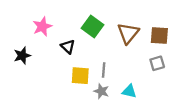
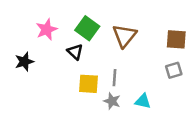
green square: (92, 27) -> (87, 28), moved
brown triangle: (128, 33) -> (124, 36), moved

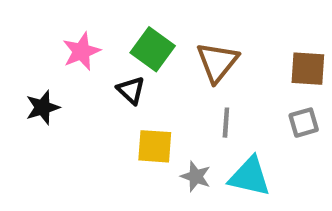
gray line: (114, 78) -> (226, 123), moved
cyan triangle: (143, 101) -> (250, 176), size x1.5

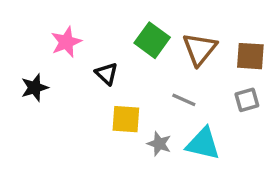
green square: (153, 49) -> (152, 40), moved
brown triangle: (217, 62) -> (200, 49), moved
gray line: (226, 123) -> (184, 100), turned -70

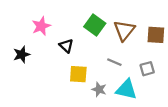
gray square: (247, 100) -> (147, 69), moved

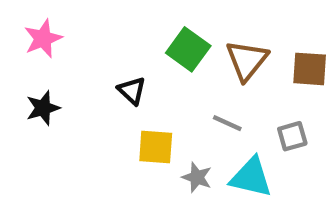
pink star: (41, 26) -> (43, 39), moved

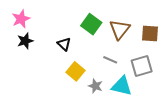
black star: (43, 108) -> (25, 41), moved
gray square: (292, 136) -> (142, 66), size x1.5
yellow square: (156, 147) -> (76, 71), turned 36

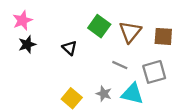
yellow square: (76, 71) -> (72, 98), moved

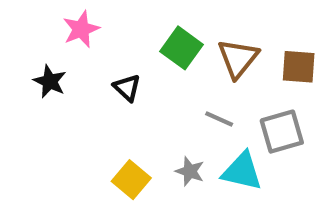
pink star: (23, 20) -> (81, 29), moved
black star: (27, 44) -> (50, 81), turned -30

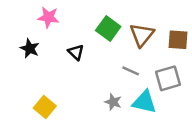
pink star: (81, 29) -> (48, 17), turned 30
yellow square: (131, 180) -> (45, 107), moved

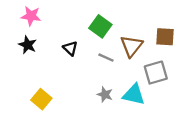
pink star: (48, 17) -> (31, 16), moved
brown triangle: (142, 35) -> (131, 46), moved
gray line: (131, 71) -> (106, 58), moved

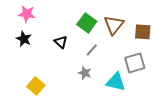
brown triangle: (131, 46) -> (114, 25), moved
gray line: (106, 58) -> (92, 50), turned -72
gray star: (105, 95) -> (85, 73), moved

